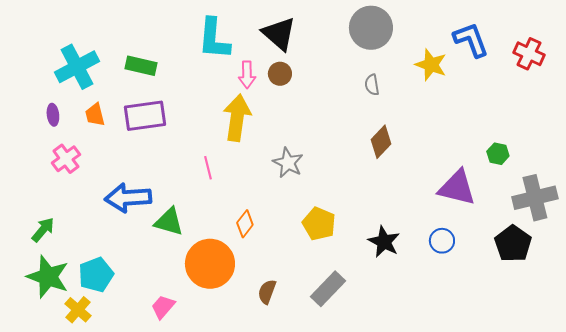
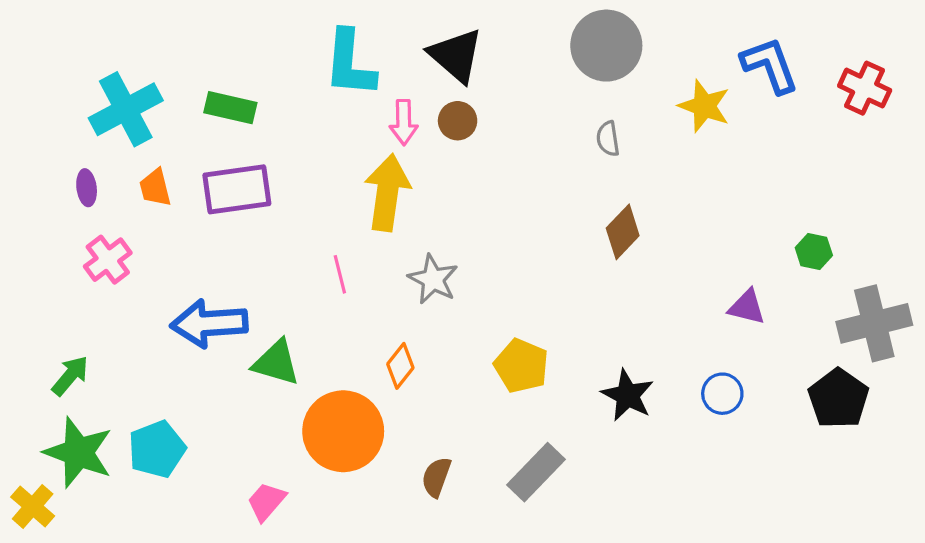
gray star: (288, 163) -> (433, 279), moved
purple triangle: (457, 188) -> (747, 307), size x0.6
yellow cross: (78, 310) -> (33, 506), moved

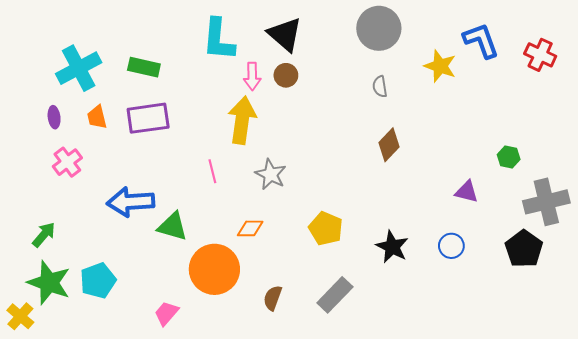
orange diamond: (400, 366) -> (250, 228), turned 52

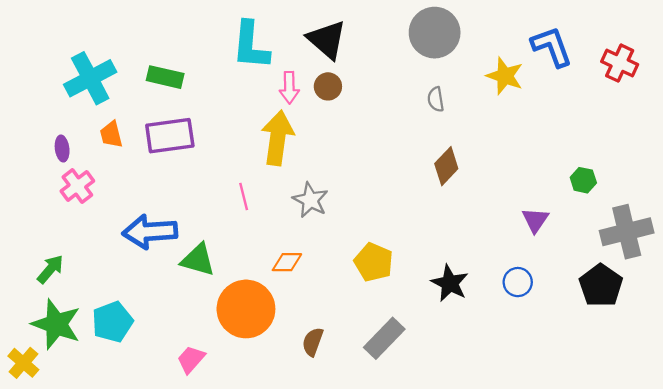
purple ellipse: (54, 117) -> (62, 149), moved
purple triangle: (467, 192) -> (535, 220), turned 50

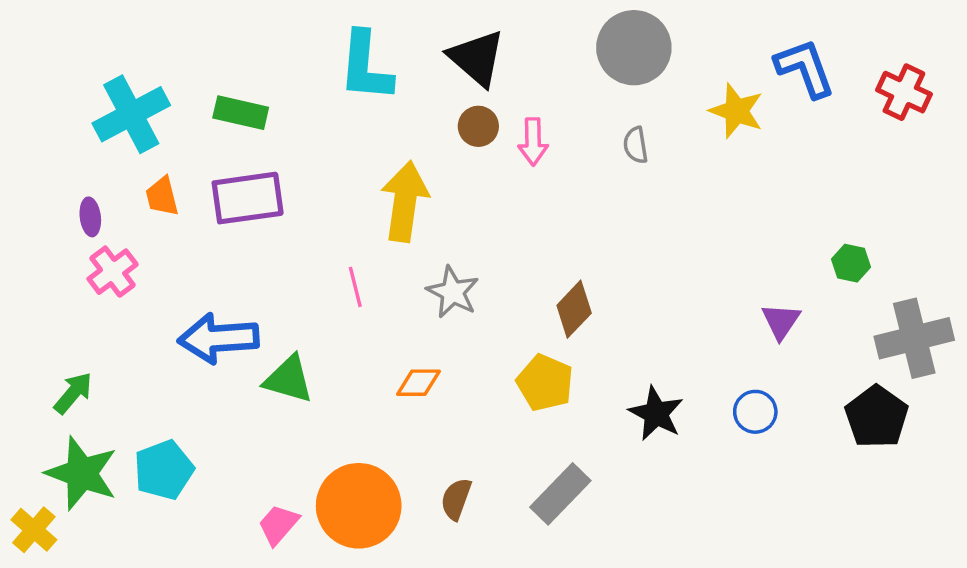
pink arrow: (289, 88) -> (533, 142), moved
brown diamond: (446, 166) -> (574, 309), moved
orange circle: (246, 309) -> (359, 506), moved

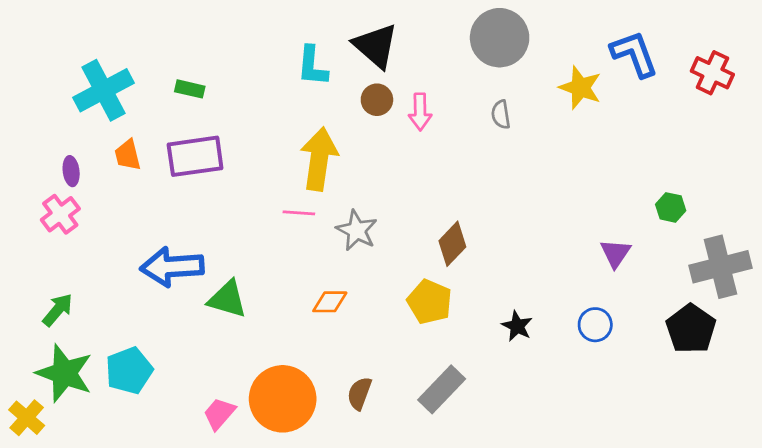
cyan L-shape: (366, 66) -> (312, 66), moved, size x0.7
green rectangle: (241, 113) -> (190, 89), size x0.7
pink cross: (113, 272) -> (60, 214), moved
pink line: (355, 287) -> (299, 213), moved, turned -72
black star: (656, 413) -> (517, 326), size x0.7

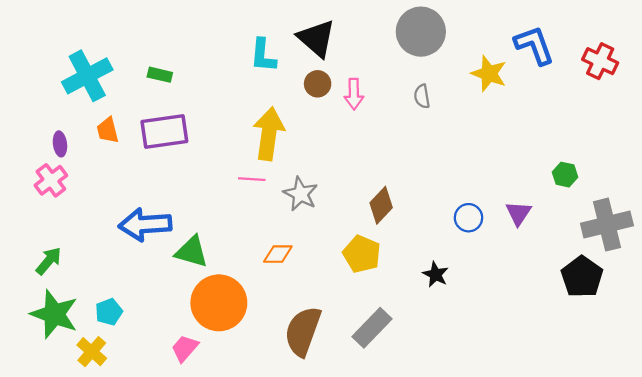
blue circle: (595, 325) -> (469, 218), moved
cyan pentagon: (129, 371) -> (109, 312), size x0.7
brown semicircle: (359, 393) -> (303, 331), size x1.8
orange circle: (283, 399) -> (219, 303), moved
yellow cross: (27, 418) -> (92, 352), moved

